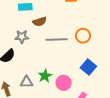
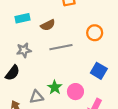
brown semicircle: (40, 22) -> (48, 25), moved
orange circle: (83, 36) -> (95, 33), moved

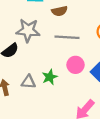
gray star: (24, 50) -> (28, 30), size x1.5
pink circle: (75, 92) -> (75, 65), moved

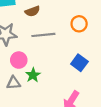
pink circle: (75, 65) -> (19, 60), moved

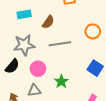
brown semicircle: (32, 11) -> (48, 22), turned -32
green star: (33, 75) -> (61, 82), moved

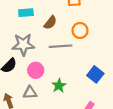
orange circle: (93, 31) -> (80, 31), moved

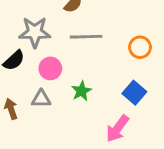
orange circle: (80, 31) -> (140, 47), moved
blue square: (95, 74) -> (134, 93), moved

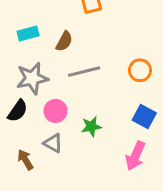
green star: (81, 91) -> (91, 126), turned 30
gray triangle: (41, 99) -> (53, 143), turned 42

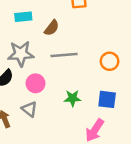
blue square: (144, 117) -> (107, 99), turned -30
green star: (91, 126) -> (72, 98), moved

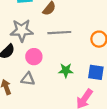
gray triangle: (29, 109) -> (28, 79), turned -32

